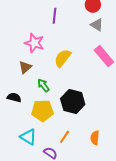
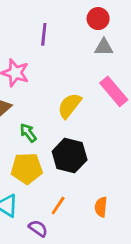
gray triangle: (97, 25) -> (104, 47), turned -32
yellow semicircle: (63, 58) -> (70, 106), moved

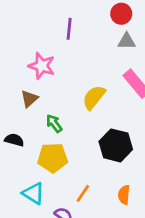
black hexagon: (70, 156) -> (116, 145), moved

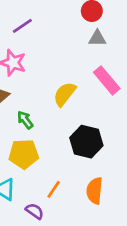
purple line: (69, 29) -> (22, 26), moved, turned 50
orange semicircle: (124, 195) -> (95, 191), size x1.4

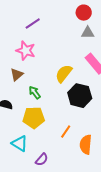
black hexagon: (86, 142) -> (80, 96), moved
orange line: (54, 189) -> (66, 132), moved
purple semicircle: (35, 211) -> (42, 160), turned 96

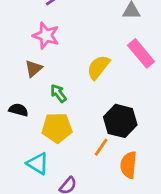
black hexagon: (80, 96) -> (120, 121), moved

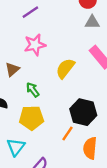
pink star: (46, 36) -> (35, 45), moved, turned -30
cyan triangle: (38, 164) -> (16, 147), turned 36

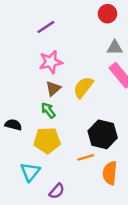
gray triangle: (92, 22) -> (115, 47), moved
brown triangle: (12, 69) -> (53, 89), moved
orange line: (67, 134) -> (86, 157), turned 40

